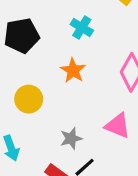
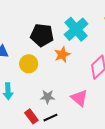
cyan cross: (82, 27) -> (76, 29), size x1.6
black pentagon: (22, 36) -> (42, 35), moved

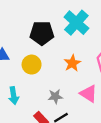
orange star: (62, 55) -> (72, 63), moved

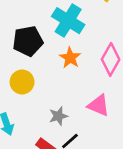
orange star: (72, 63) -> (70, 58), moved

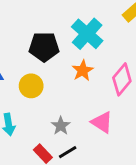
gray star: (58, 116) -> (61, 126), turned -30

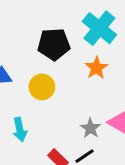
gray star: (61, 126) -> (90, 128), moved

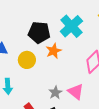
orange star: (96, 68) -> (54, 51), moved

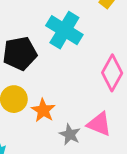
orange star: (54, 51) -> (43, 110), moved

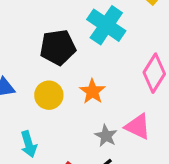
orange star: (43, 110) -> (92, 91), moved

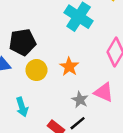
black pentagon: (58, 47) -> (23, 42), moved

